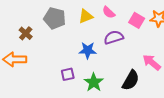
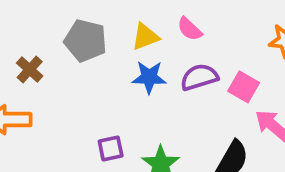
pink square: (137, 20) -> (244, 87), moved
blue star: (88, 50) -> (149, 77), moved

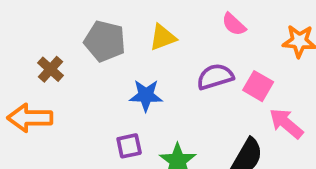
pink semicircle: (190, 29) -> (234, 24), moved
blue star: (149, 77) -> (146, 95), moved

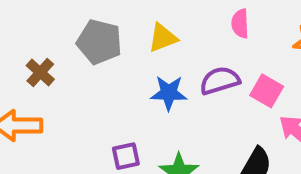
pink semicircle: (234, 24) -> (240, 23), turned 45
blue star: (146, 95) -> (169, 93), moved

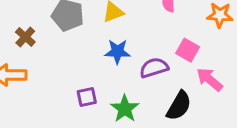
purple semicircle: (220, 81) -> (154, 68), moved

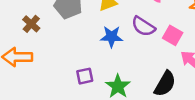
purple semicircle: (154, 68) -> (143, 26), moved, turned -130

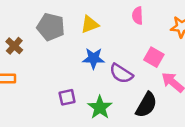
purple semicircle: (143, 26) -> (121, 73), moved

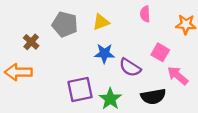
purple square: (67, 97) -> (80, 90), size x1.6
black semicircle: (146, 105) -> (153, 97), turned 50

